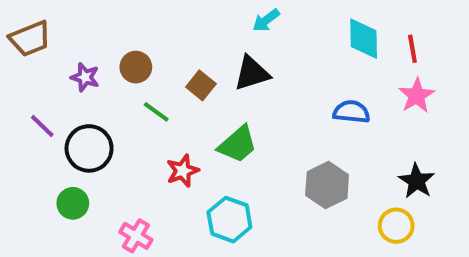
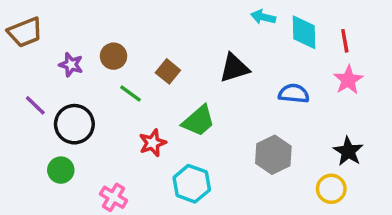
cyan arrow: (266, 20) -> (263, 17), moved, turned 50
black triangle: (252, 73) -> (234, 68), moved

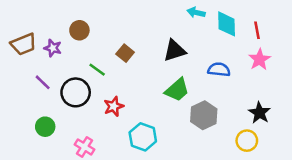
brown trapezoid: (25, 32) -> (24, 44), moved
brown circle: (114, 56) -> (79, 30), moved
purple line: (35, 105) -> (43, 82), moved
green trapezoid: (199, 121) -> (177, 90), moved
black circle: (74, 124) -> (76, 92), moved

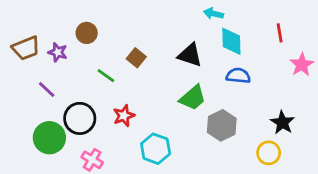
cyan diamond: (227, 24) -> (231, 41), moved
black triangle: (175, 51) -> (190, 55), turned 35
pink star: (260, 59) -> (302, 65), moved
black circle: (76, 92) -> (80, 118), moved
green circle: (45, 127) -> (49, 138), size x1.5

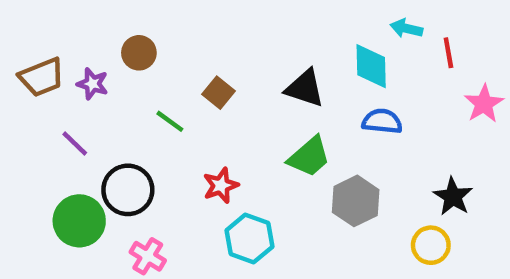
cyan arrow: (213, 14) -> (406, 28), moved
red star: (124, 116) -> (221, 185), moved

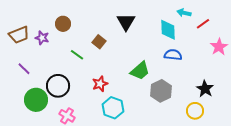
red line: (448, 53) -> (203, 24), turned 64
black triangle: (305, 88) -> (126, 22), moved, turned 42
purple line: (75, 143) -> (24, 69), moved

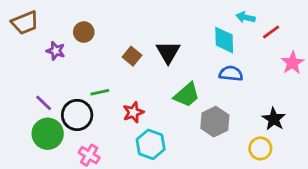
black triangle: (126, 22) -> (168, 52), moved
brown trapezoid: (19, 35) -> (25, 23), moved
green line: (77, 55) -> (100, 92), moved, turned -48
purple line: (24, 69) -> (44, 103), moved

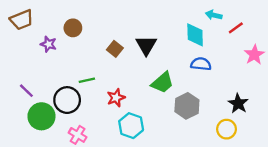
purple line: (44, 103) -> (26, 91), moved

